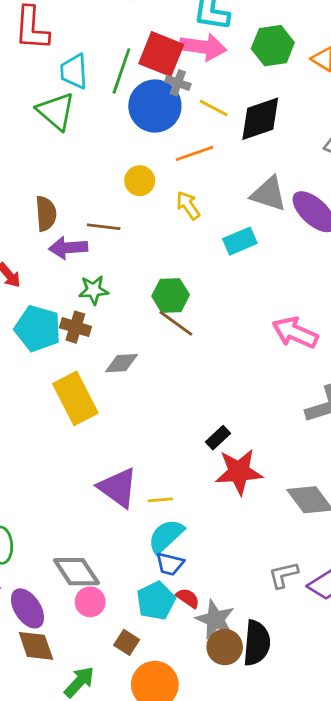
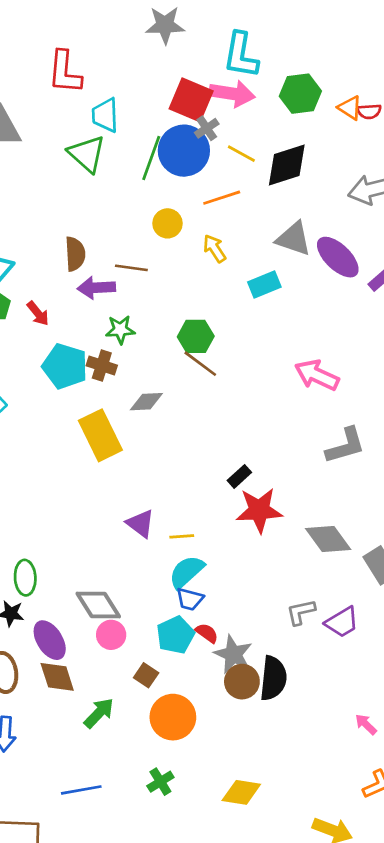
green line: (121, 71) -> (151, 158), moved
gray cross: (178, 83) -> (207, 128), turned 35
purple triangle: (118, 488) -> (140, 523), size x0.7

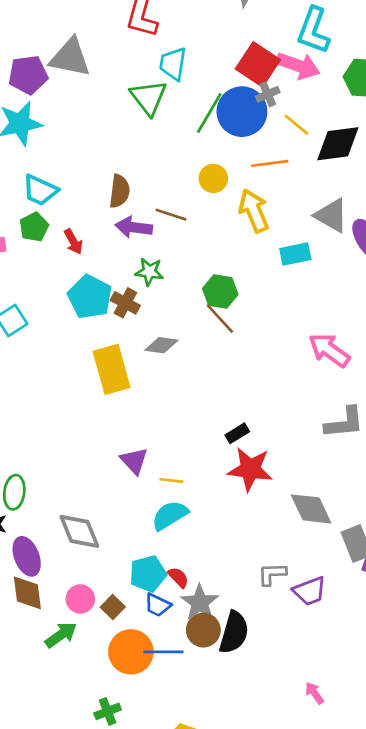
yellow arrow: (214, 248) -> (254, 211), size x1.5
blue trapezoid: (190, 599) -> (158, 605), moved
pink circle: (111, 635) -> (80, 599), moved
blue line: (81, 790) -> (163, 652), moved

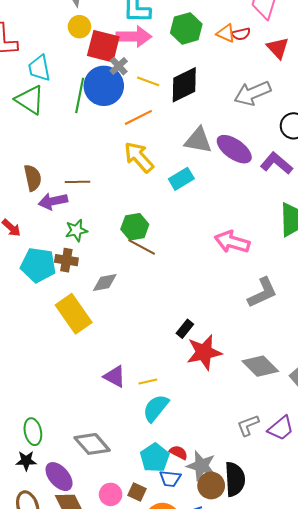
yellow circle: (213, 178) -> (79, 27), moved

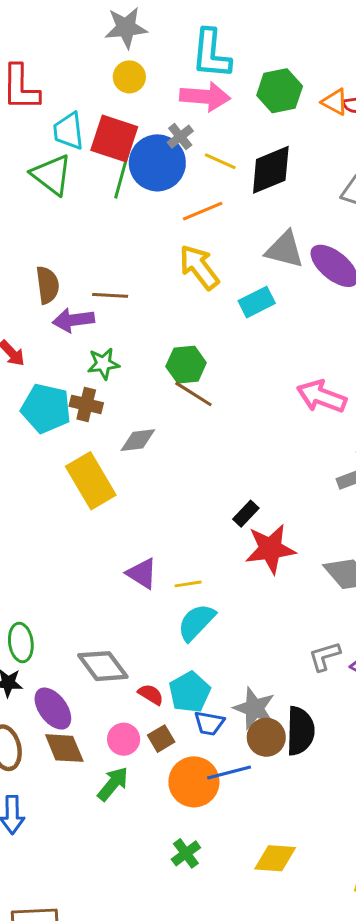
red square: (103, 46) -> (114, 139), moved
red semicircle: (179, 452) -> (151, 694), moved
brown square: (137, 492) -> (161, 739), turned 30

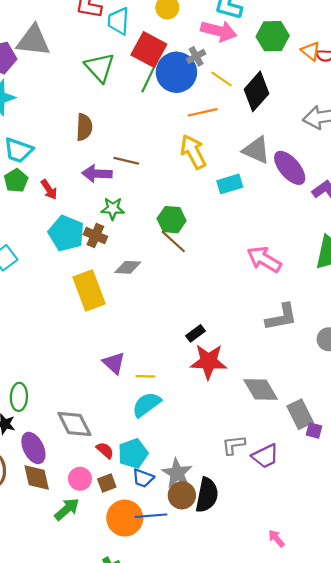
cyan trapezoid: (68, 131) -> (118, 21), moved
black diamond: (271, 170) -> (256, 91), turned -36
brown semicircle: (47, 285) -> (84, 127), moved

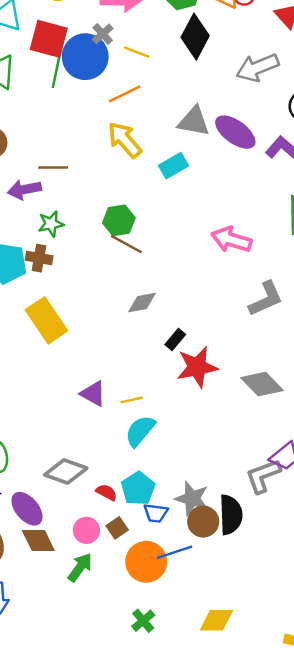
black diamond: (256, 91) -> (195, 37), moved
gray diamond: (128, 267) -> (142, 303), moved
gray diamond: (74, 424) -> (66, 471), turned -30
gray L-shape: (234, 445) -> (263, 476), moved, size x1.4

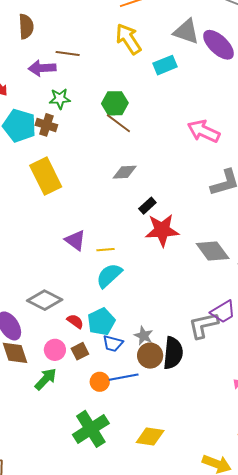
gray star: (192, 498) -> (144, 336), size x0.7
orange circle: (146, 562) -> (100, 382), size x0.6
green cross: (143, 621) -> (91, 429), size x1.8

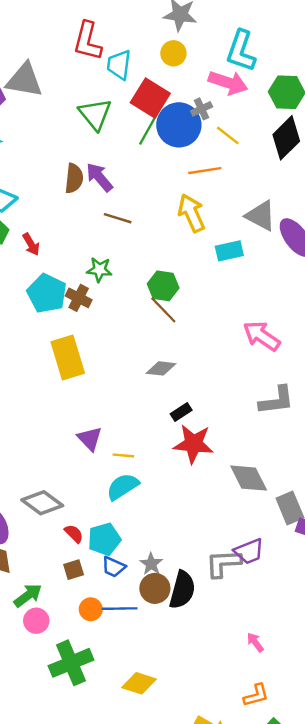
purple arrow: (42, 68) -> (99, 177), moved, turned 44
pink circle: (55, 350) -> (36, 621), moved

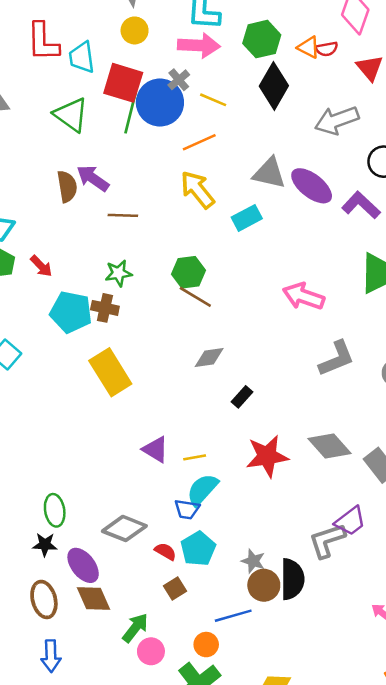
red star: (193, 444) -> (267, 456), moved
blue trapezoid: (114, 567) -> (187, 509), moved
orange circle: (91, 609) -> (206, 645), moved

